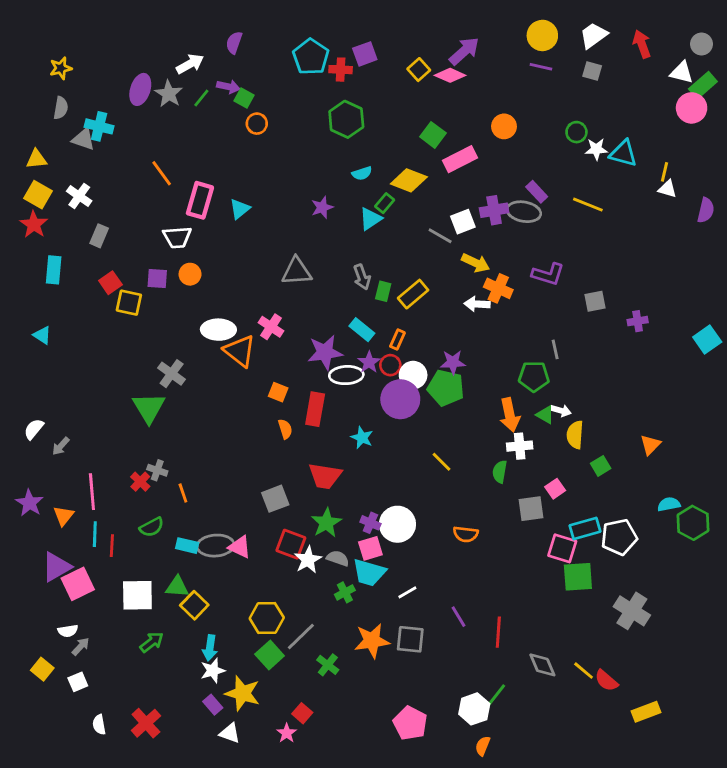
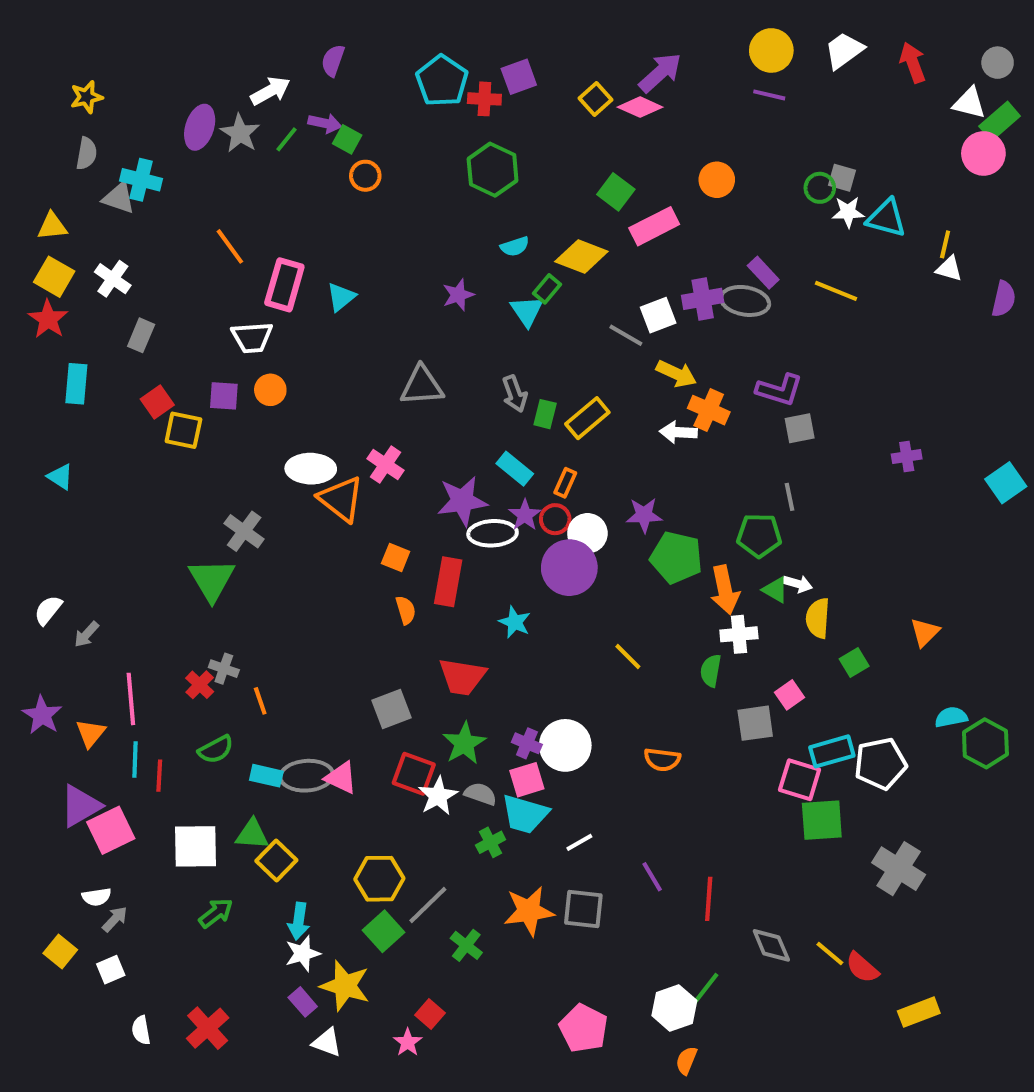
gray square: (592, 71) -> (842, 178), moved
cyan triangle: (370, 219) -> (527, 311), turned -30
gray square: (595, 301) -> (800, 428), moved
green pentagon: (446, 388) -> (676, 558), moved

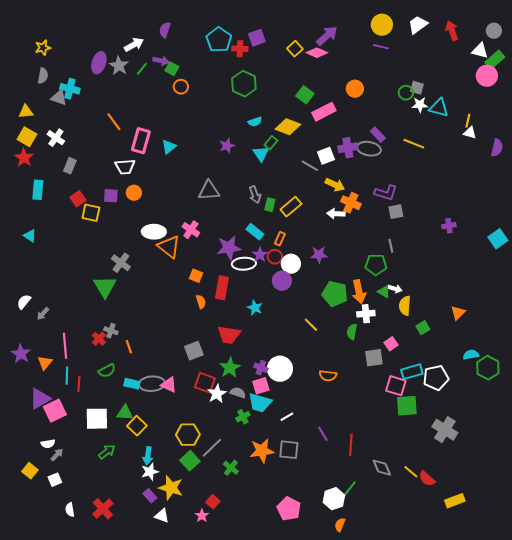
green pentagon: (676, 558) -> (335, 294), moved
purple circle: (569, 568) -> (282, 281), size x0.7

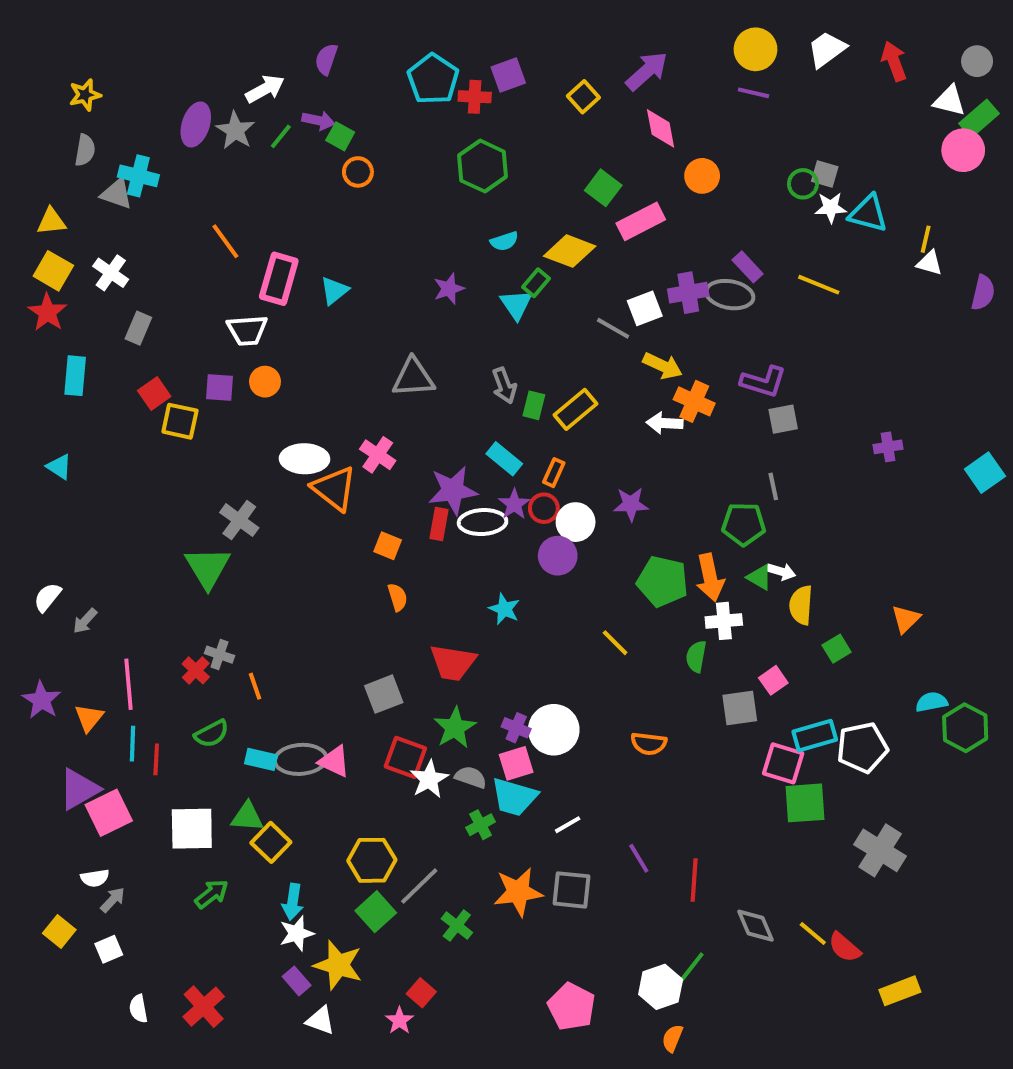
pink diamond: (317, 53) -> (661, 128), moved, turned 55
red rectangle: (222, 288) -> (439, 524), moved, size x0.7

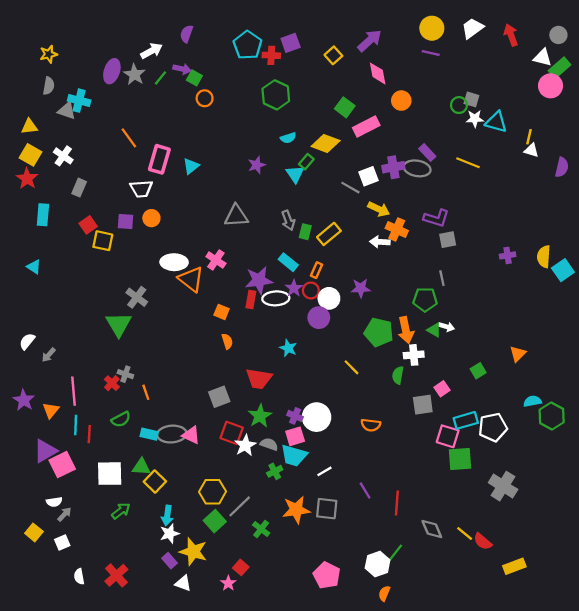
yellow semicircle: (801, 605) -> (544, 257), moved

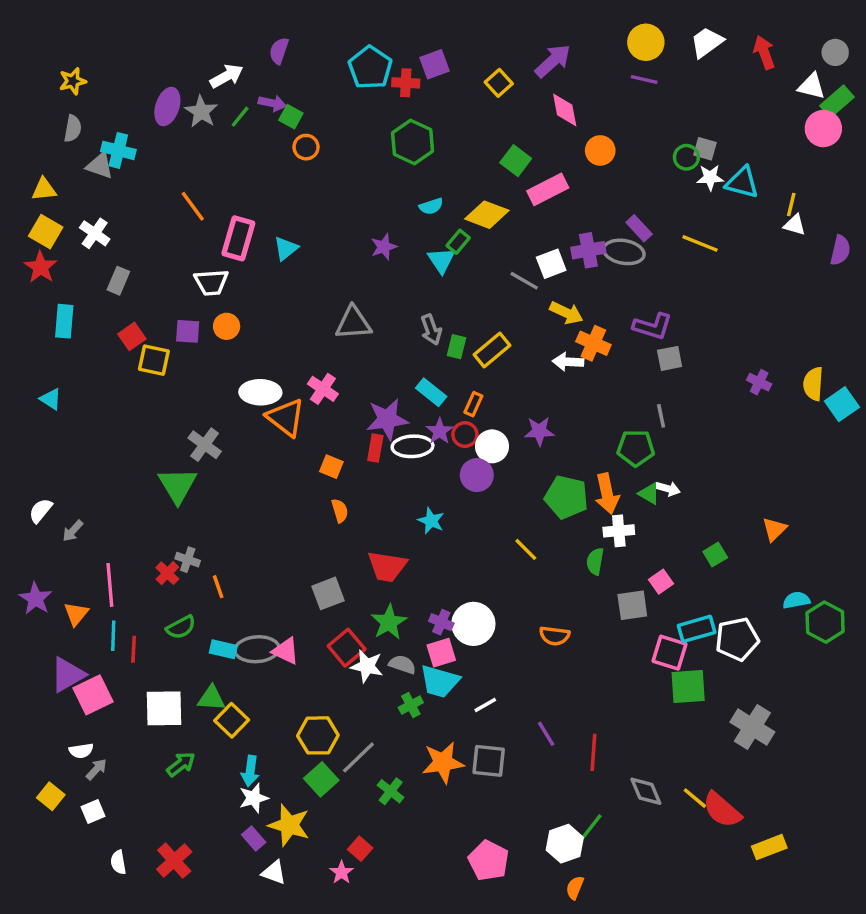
purple cross: (508, 255) -> (759, 382), turned 35
red square: (232, 433) -> (347, 648), turned 30
white star: (245, 445) -> (367, 666), turned -30
red semicircle: (483, 541) -> (722, 810), size x1.4

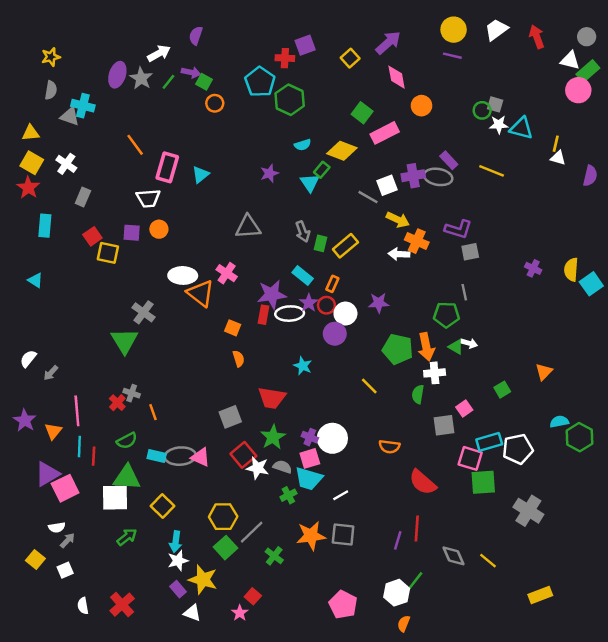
cyan pentagon: (370, 68) -> (260, 82), moved
green triangle: (211, 698) -> (127, 477), moved, size x1.4
purple line: (546, 734) -> (398, 540), moved, turned 48
red semicircle: (722, 810) -> (423, 482), moved

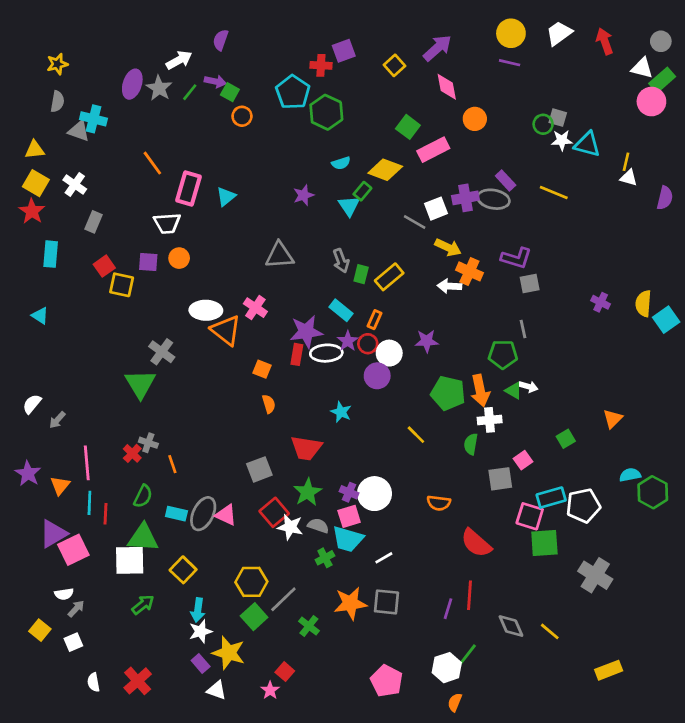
green semicircle: (127, 441) -> (143, 496), turned -36
gray ellipse: (180, 456) -> (203, 514), turned -60

